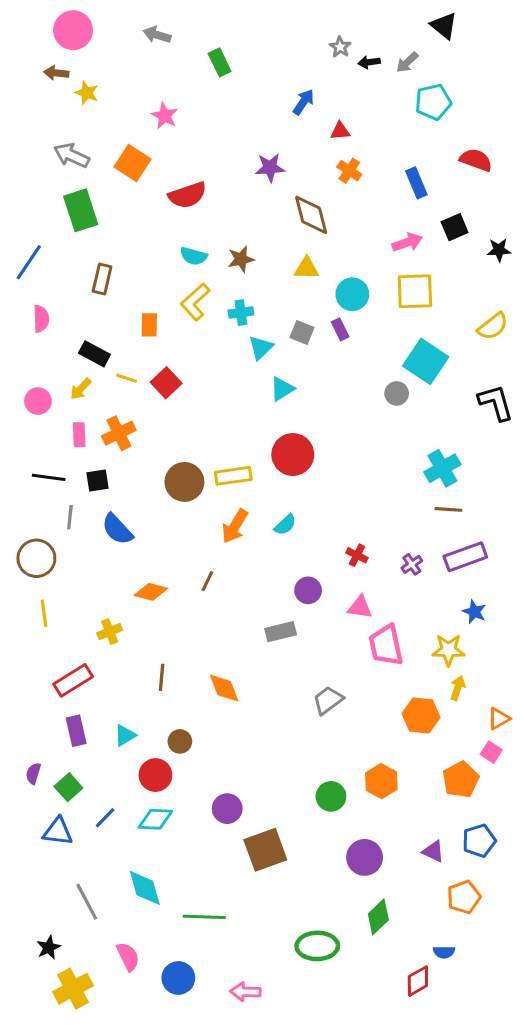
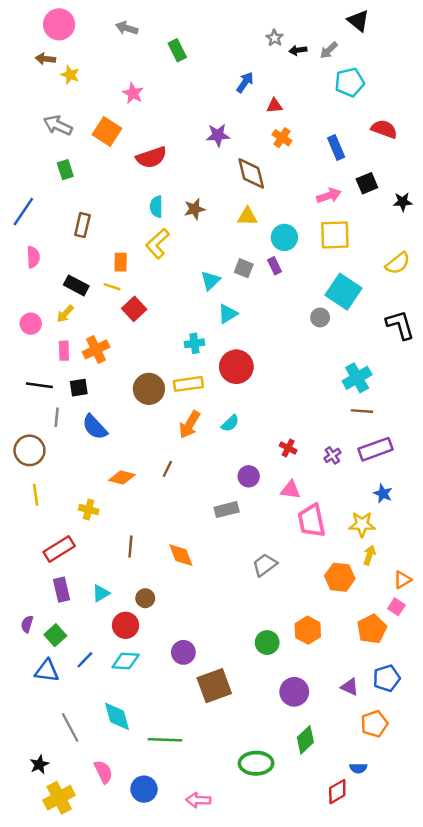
green rectangle: (81, 210) -> (65, 170), size x0.6
cyan semicircle: (194, 256) -> (156, 207), turned 75
cyan cross: (241, 313) -> (194, 343), moved
yellow line: (126, 378) -> (112, 287), moved
yellow cross: (110, 632) -> (89, 510), turned 36

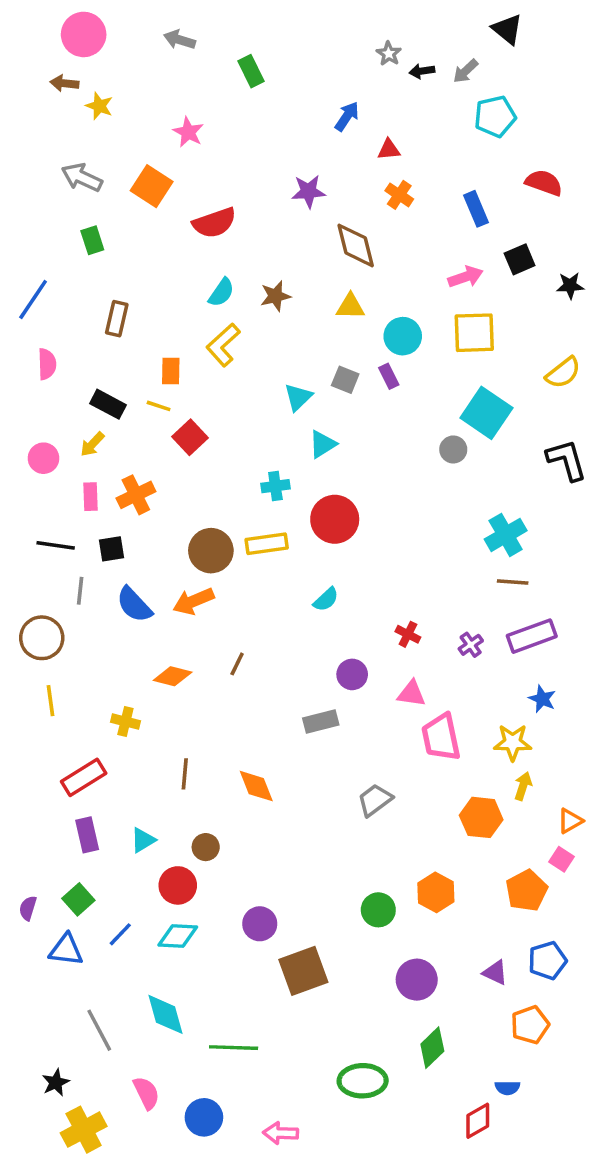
cyan semicircle: (156, 207) -> (221, 293), turned -145
orange arrow: (190, 425) -> (193, 601), moved, turned 36
purple semicircle: (27, 624) -> (28, 908), moved

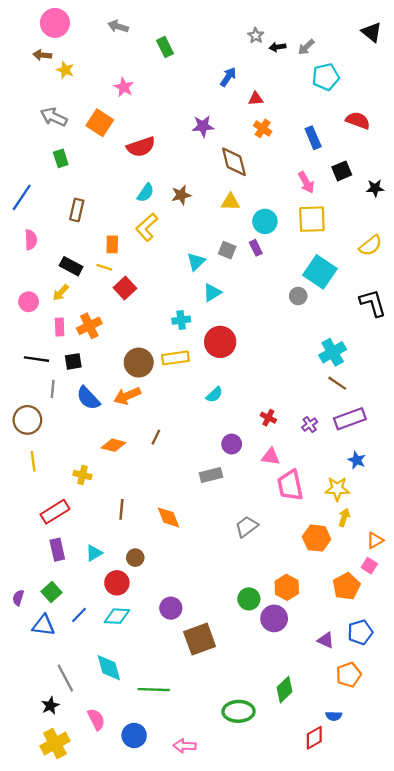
black triangle: (507, 29) -> (372, 32), moved
pink arrow: (465, 277) -> (306, 182), turned 80
brown line: (513, 582) -> (337, 383), turned 30
purple circle: (417, 980) -> (274, 618), moved
black star: (56, 1082) -> (50, 706), moved

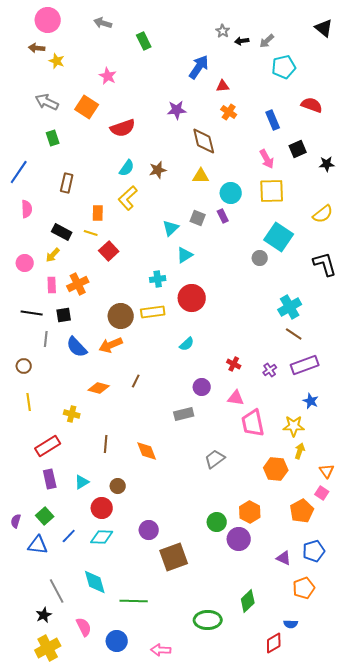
blue arrow: (228, 77) -> (199, 67), size x1.4
brown circle: (27, 420) -> (24, 366), size x0.6
orange triangle: (375, 540) -> (327, 471), turned -35

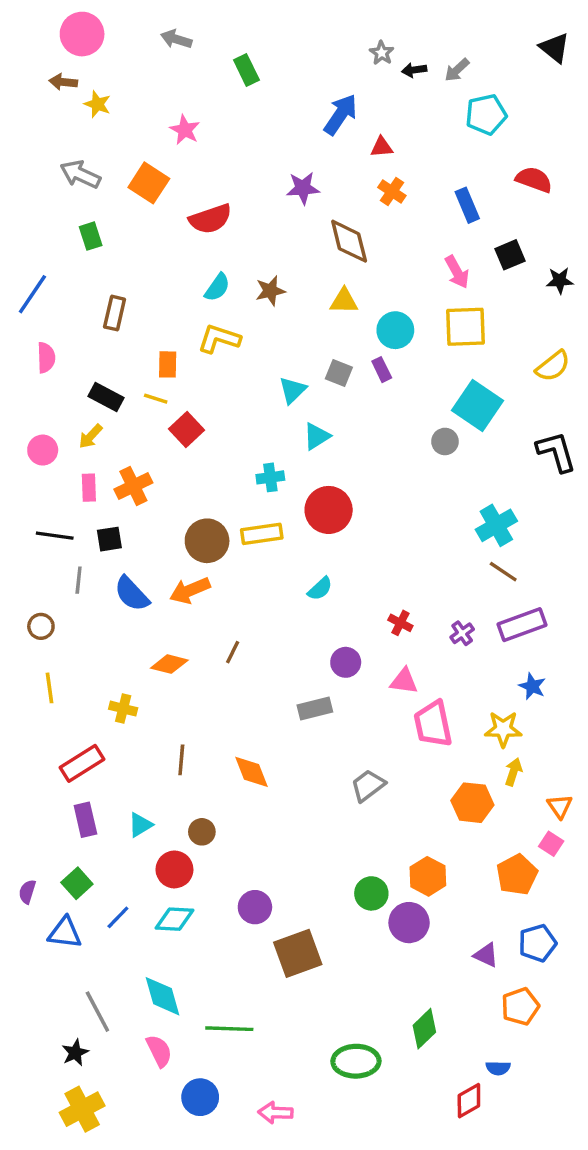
yellow L-shape: (128, 198) -> (219, 339), turned 60
pink semicircle: (84, 627) -> (159, 1051), moved

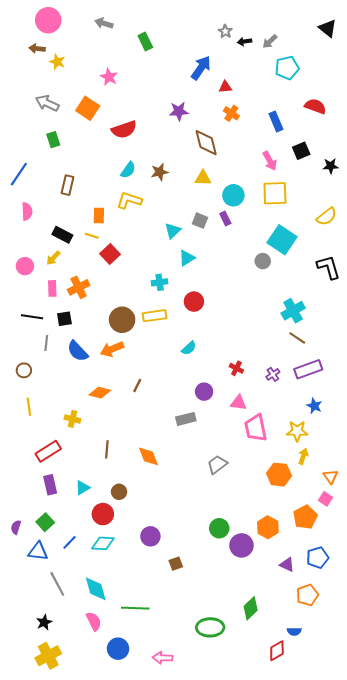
red circle: (329, 510) -> (194, 302), size x0.7
orange hexagon: (428, 876) -> (268, 527), moved
brown square: (298, 953) -> (176, 564), size x0.5
gray line: (97, 1012) -> (57, 584), moved

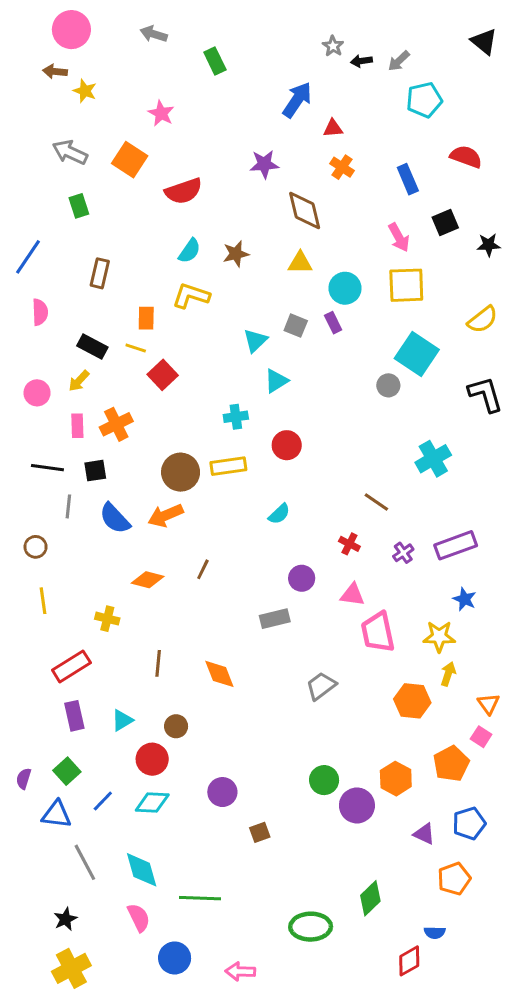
brown line: (297, 338) -> (376, 502), moved

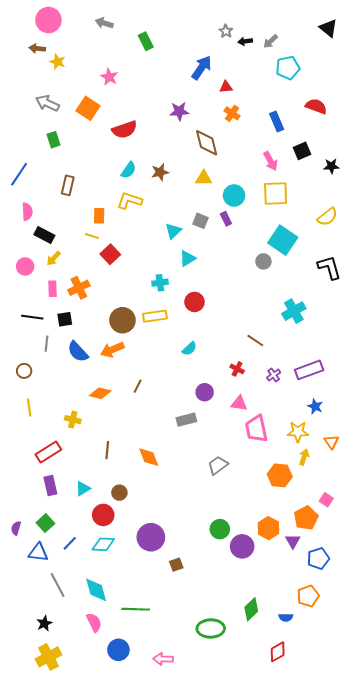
black rectangle: (92, 347) -> (44, 235), moved
orange triangle: (489, 704) -> (331, 442), moved
purple circle: (222, 792) -> (151, 537), size x1.4
purple triangle: (424, 834) -> (293, 541), moved, turned 35
blue semicircle: (435, 933) -> (286, 617), moved

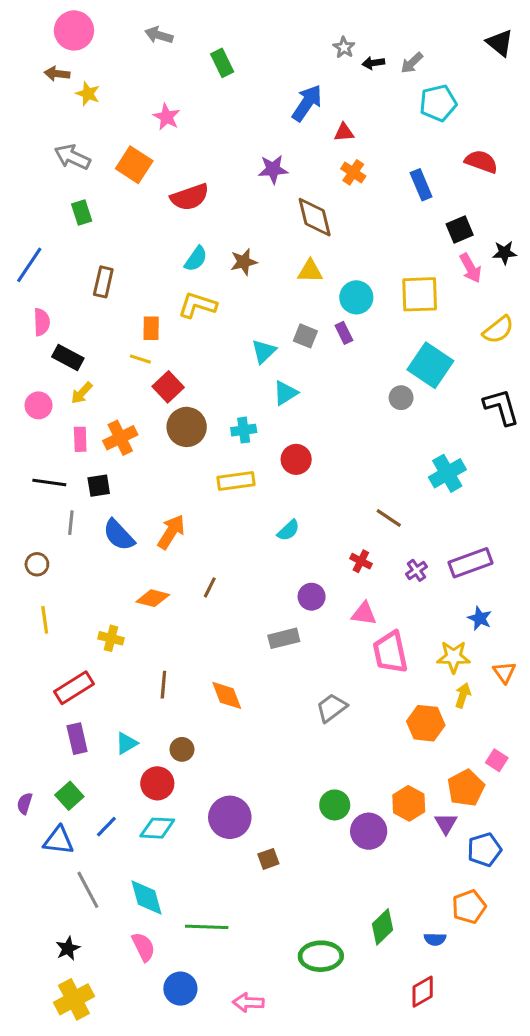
pink arrow: (271, 161) -> (470, 268), moved
brown circle: (122, 320) -> (187, 427), moved
orange arrow: (112, 350) -> (171, 532), turned 145

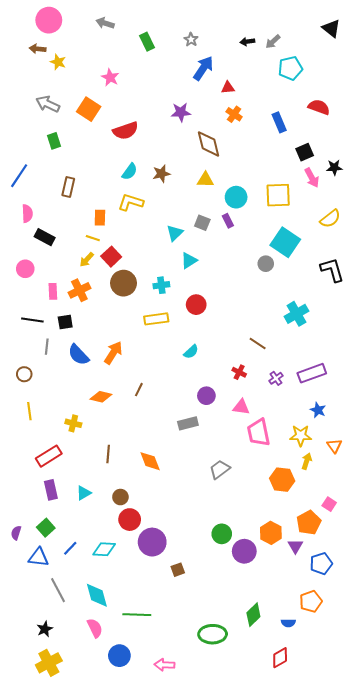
gray star: (344, 47) -> (191, 40), moved
yellow arrow: (82, 393) -> (87, 260), moved
red circle: (157, 783) -> (130, 520), moved

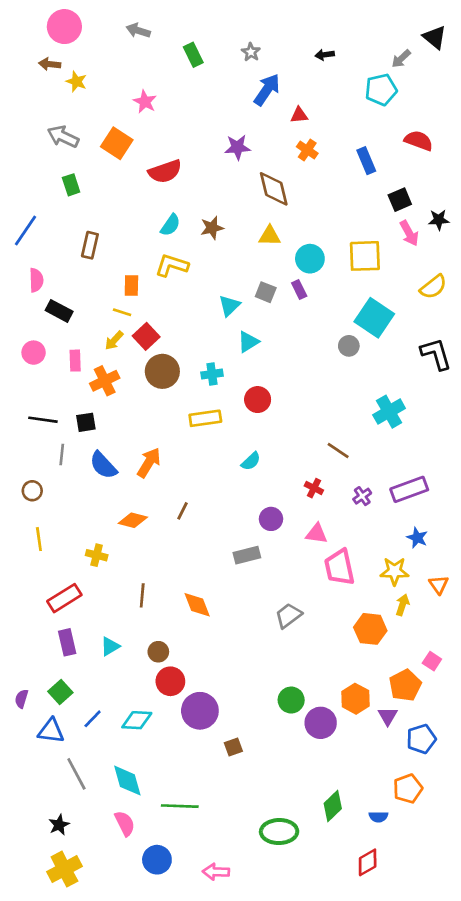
gray arrow: (273, 42) -> (401, 59), moved
pink rectangle: (53, 291) -> (75, 361), moved

